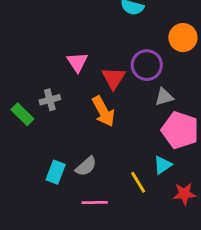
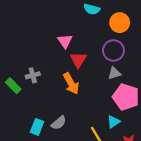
orange circle: (183, 38) -> (120, 23), moved
pink triangle: (77, 62) -> (65, 41), moved
purple circle: (147, 65) -> (113, 50), moved

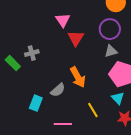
orange arrow: (71, 84) -> (78, 77), moved
cyan triangle: (113, 122) -> (118, 98), moved, turned -40
gray semicircle: (59, 123) -> (58, 90), moved

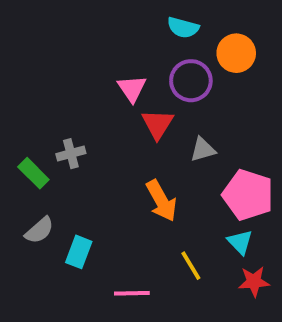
purple circle: (110, 29) -> (191, 81), moved
gray triangle: (111, 51) -> (203, 150), moved
gray semicircle: (58, 90) -> (39, 230), moved

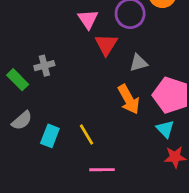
orange arrow: (161, 201) -> (129, 99), moved
yellow line: (191, 266) -> (87, 134), moved
pink line: (132, 293) -> (102, 170), moved

